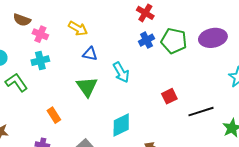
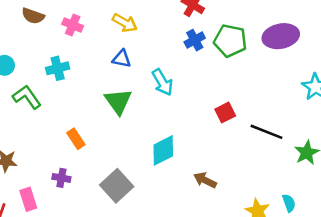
yellow arrow: (78, 28) -> (125, 23), moved
pink cross: (40, 34) -> (73, 25), moved
black line: (201, 112) -> (267, 132), turned 40

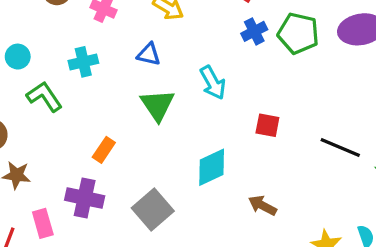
blue triangle: (122, 59) -> (149, 54), moved
red square: (225, 112) -> (267, 125), moved, turned 36
orange rectangle: (76, 139) -> (104, 150), turned 66
purple cross: (61, 178) -> (85, 198), size x1.6

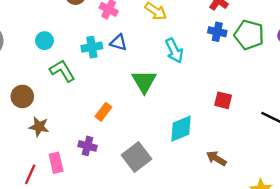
blue cross: (254, 31) -> (217, 32), turned 36
blue triangle: (149, 54) -> (118, 42), moved
cyan arrow: (213, 83) -> (174, 51), moved
purple cross: (85, 198) -> (87, 146), size x0.7

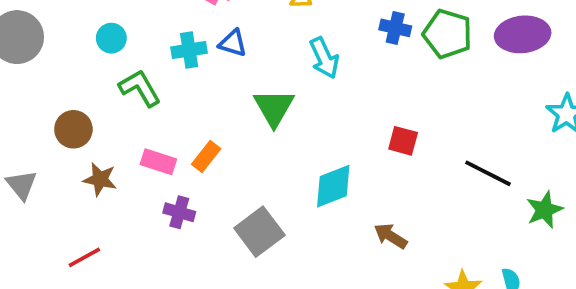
pink rectangle: (56, 163) -> (158, 162), moved, turned -60
red line: (30, 174) -> (84, 257), turned 36

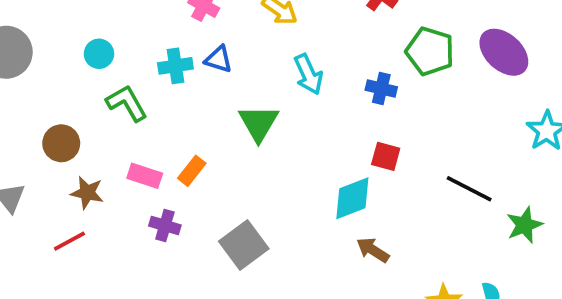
blue cross: (395, 28) -> (381, 89), moved
purple ellipse: (523, 34) -> (504, 52), turned 48
cyan diamond: (333, 186) -> (352, 198), moved
red line: (84, 257) -> (69, 241), moved

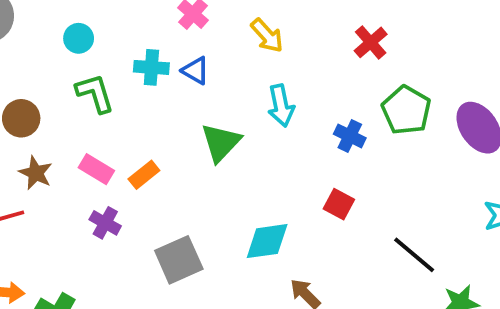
cyan diamond: (352, 198) -> (267, 241), moved

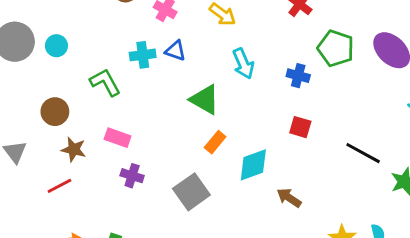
cyan circle: (79, 38) -> (56, 46), moved
green triangle: (221, 142) -> (205, 100), turned -32
orange rectangle: (144, 175) -> (215, 142), moved

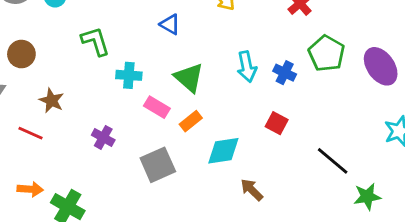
cyan cross: (143, 55) -> (129, 75), moved
cyan arrow: (243, 64) -> (247, 67), moved
brown circle: (55, 112) -> (21, 54), moved
pink rectangle: (118, 138) -> (157, 107), moved
red line: (59, 186) -> (30, 133), turned 40

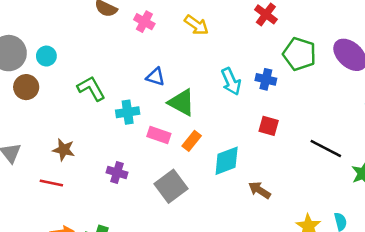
blue triangle: (170, 24) -> (155, 77), moved
brown circle: (21, 54) -> (26, 87), moved

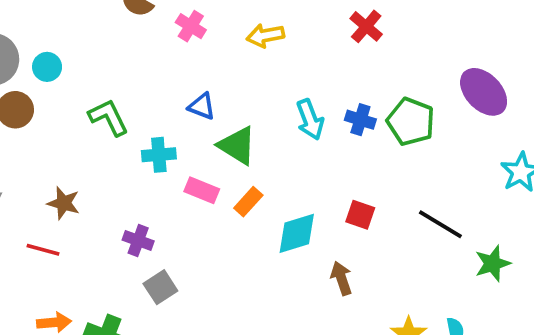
yellow arrow: (196, 25) -> (265, 36), turned 130
green pentagon: (299, 54) -> (411, 122), moved
red square: (269, 126) -> (360, 215), moved
gray square: (171, 186) -> (160, 287), moved, size x0.7
brown arrow: (259, 190) -> (341, 278), turned 35

